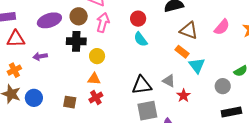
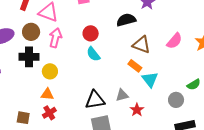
gray triangle: (169, 81) -> (122, 95), turned -40

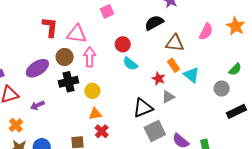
orange rectangle: (135, 66) -> (174, 65), turned 32
red star: (137, 110) -> (159, 79), moved

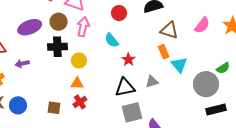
red circle: (123, 44) -> (119, 13), moved
cyan semicircle: (130, 64) -> (112, 40), moved
red star: (159, 79) -> (128, 60), moved
gray circle: (222, 89) -> (206, 84), size x1.6

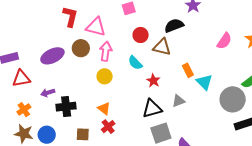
brown triangle: (169, 30) -> (162, 47), moved
black cross: (57, 47) -> (66, 107), moved
yellow circle: (79, 60) -> (105, 76), moved
orange triangle: (77, 83) -> (104, 108), turned 40

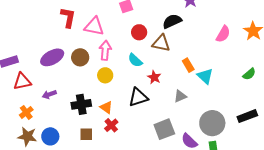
brown circle: (81, 48) -> (80, 57), moved
gray circle: (233, 99) -> (212, 123), moved
black cross: (66, 107) -> (81, 104), moved
black triangle: (152, 109) -> (138, 97), moved

